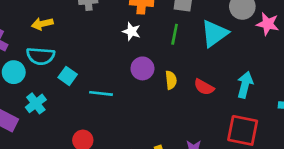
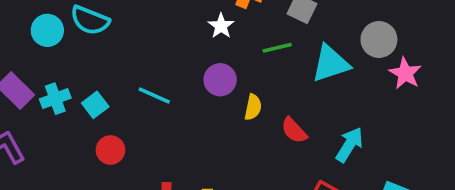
green line: (175, 34) -> (277, 48), turned 48
cyan square: (68, 76) -> (95, 105), moved
cyan cross: (36, 103) -> (55, 99), moved

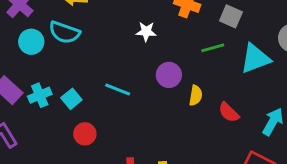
white star: (221, 26) -> (146, 31), moved, turned -30

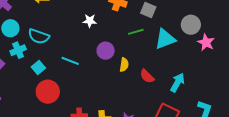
cyan semicircle: (64, 32) -> (39, 36), moved
cyan cross: (40, 95) -> (18, 50), moved
red circle: (85, 134) -> (48, 92), size x1.5

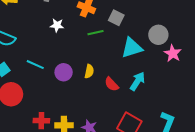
green line: (136, 32) -> (96, 33), moved
purple circle: (106, 51) -> (64, 72), moved
cyan arrow: (178, 83) -> (137, 81), moved

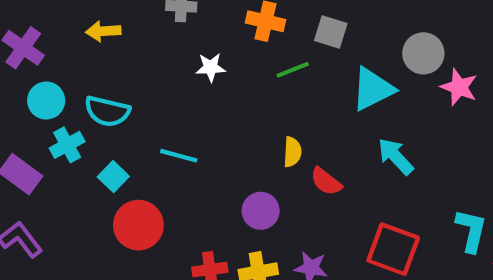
purple circle: (64, 72) -> (261, 211), moved
cyan arrow: (137, 81) -> (396, 156), turned -66
red semicircle: (112, 84) -> (326, 182), moved

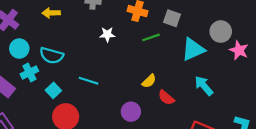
yellow semicircle: (292, 152) -> (149, 81), turned 40

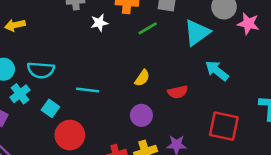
yellow arrow: (51, 13) -> (15, 25), moved
white star: (107, 34) -> (99, 23), moved
yellow semicircle: (149, 81) -> (142, 78), moved
red semicircle: (166, 98) -> (178, 92), turned -42

